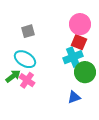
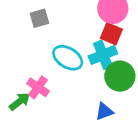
cyan ellipse: (25, 59) -> (68, 58), moved
green arrow: (13, 76) -> (20, 101), moved

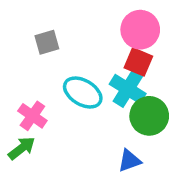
cyan cross: (103, 55) -> (128, 89), turned -36
pink cross: (38, 87) -> (32, 116), moved

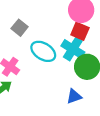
gray square: (47, 42) -> (20, 28), moved, turned -35

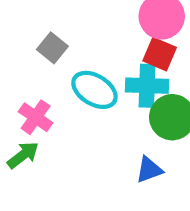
cyan cross: (73, 49) -> (147, 86), turned -30

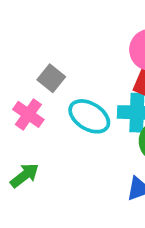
pink cross: (36, 117) -> (28, 114), moved

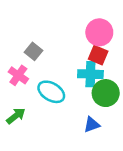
cyan ellipse: (89, 116) -> (51, 92), moved

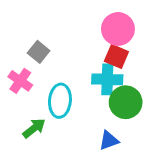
cyan ellipse: (51, 92) -> (60, 101), turned 64
green arrow: (16, 116) -> (34, 128), moved

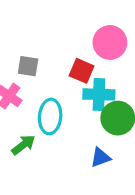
gray square: (39, 52) -> (28, 66), turned -30
red square: (116, 56) -> (82, 71), moved

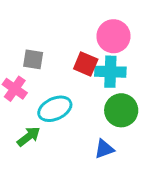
cyan cross: (99, 94) -> (110, 72), moved
cyan ellipse: (50, 116) -> (55, 109), turned 60

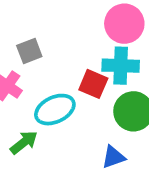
gray square: (33, 59) -> (29, 51), turned -30
red square: (86, 64) -> (93, 84), moved

